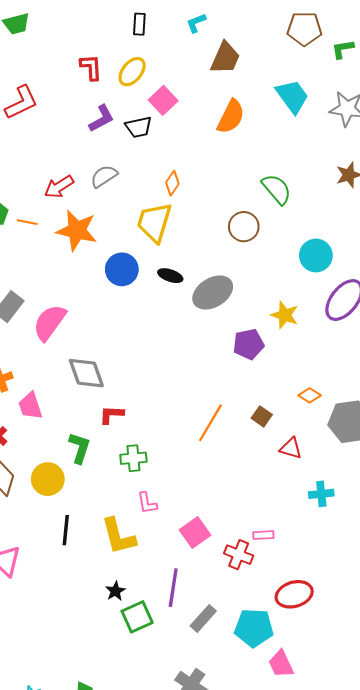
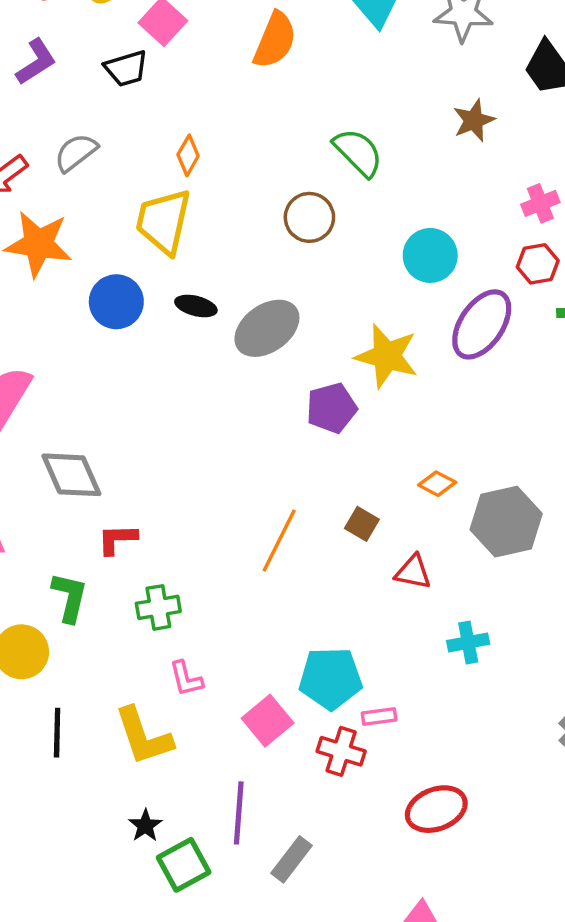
purple L-shape: (102, 119) -> (36, 62), moved
yellow star: (285, 315) -> (387, 356), size x1.4
cyan pentagon: (254, 628) -> (331, 678), moved

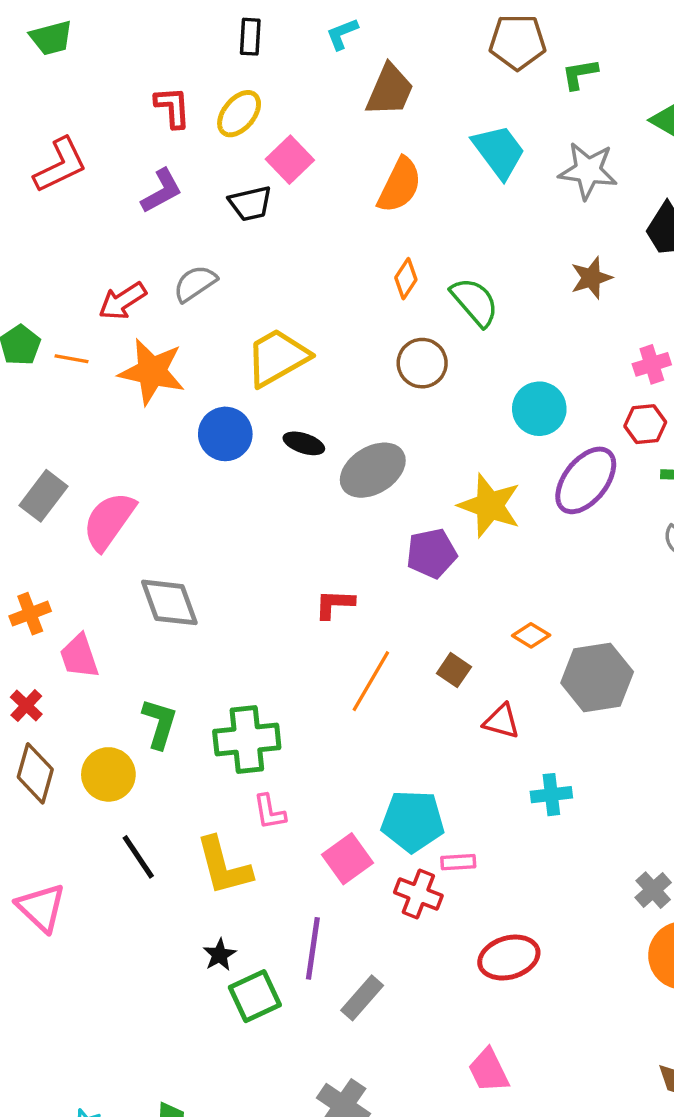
orange diamond: (188, 155) -> (406, 279), moved
yellow trapezoid: (164, 221) -> (277, 357), turned 44
red L-shape: (117, 539) -> (334, 604), moved
green cross: (158, 607) -> (247, 739), size x1.5
black line: (57, 733) -> (138, 857), turned -39

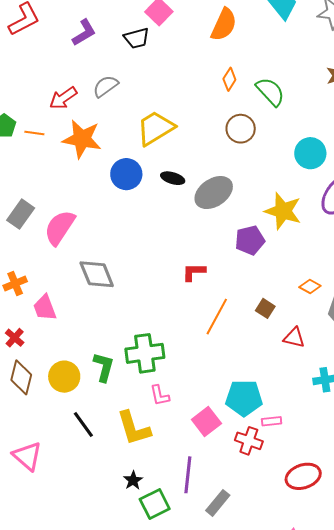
green L-shape: (160, 724) -> (104, 367), moved

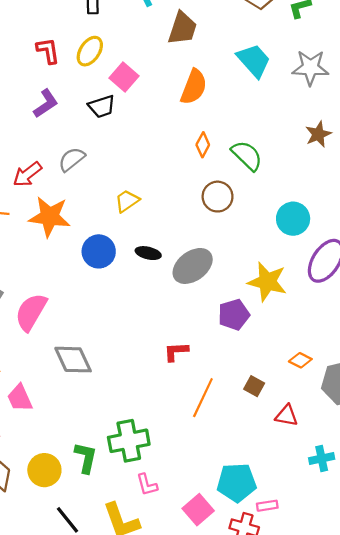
yellow trapezoid: (155, 128) -> (127, 201), size x0.6

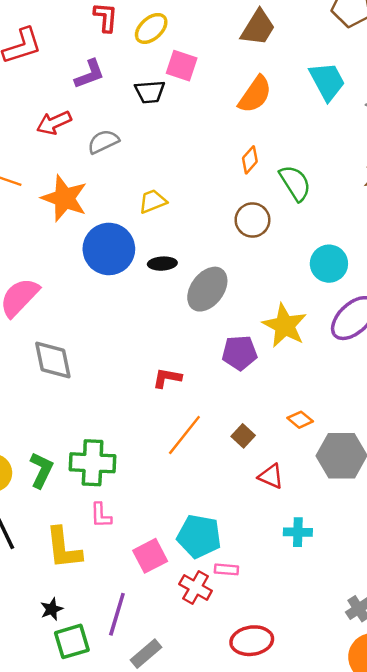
pink square: (124, 77) -> (182, 66), turned -36
red arrow: (27, 174) -> (54, 123), moved
blue circle: (99, 251) -> (109, 249), size x1.4
black ellipse: (148, 253) -> (162, 264), turned -30
gray ellipse: (193, 266) -> (207, 289), turned -30

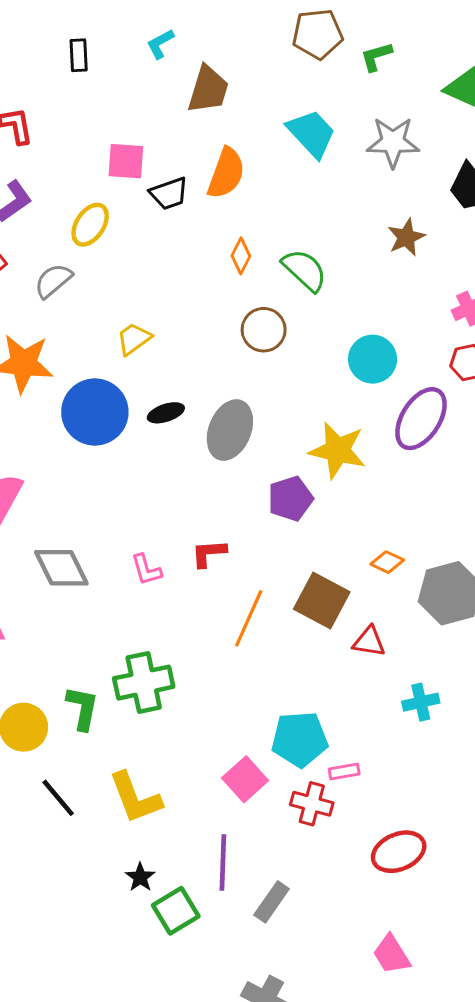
yellow ellipse: (151, 28) -> (90, 225), moved
black trapezoid: (150, 92) -> (169, 194), moved
brown square: (243, 436) -> (322, 601), size x1.8
pink L-shape: (101, 515) -> (146, 570), moved

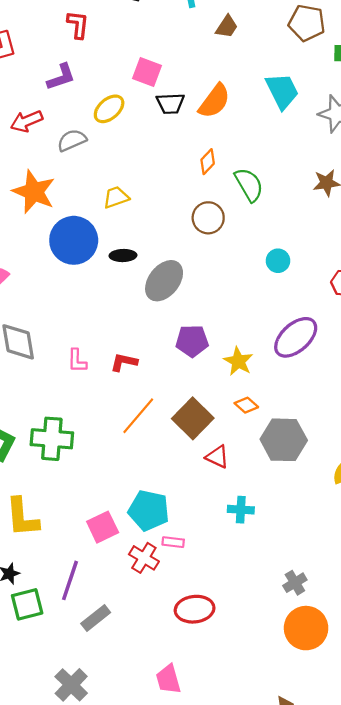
brown trapezoid: (208, 89) -> (227, 27), moved, size x0.7
cyan circle: (373, 359) -> (278, 261), size x0.7
purple ellipse: (421, 419) -> (296, 337), moved
yellow star: (338, 450) -> (238, 361), moved, size x0.7

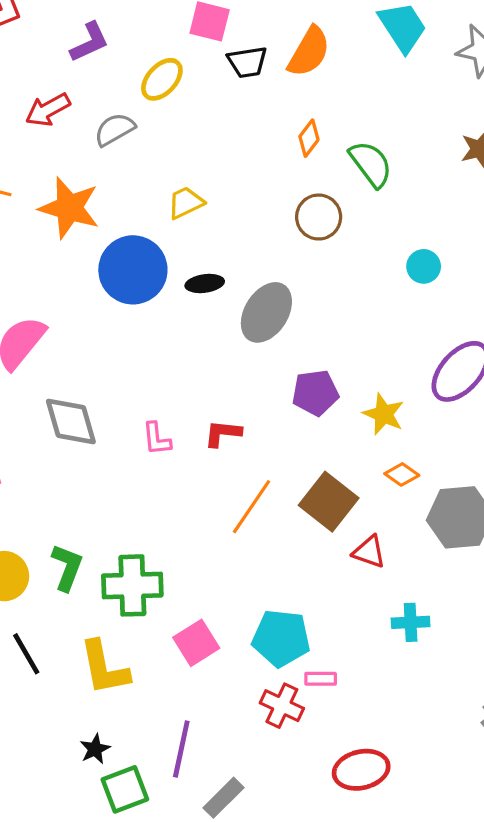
green cross: (52, 439) -> (132, 585), moved
pink square: (103, 527) -> (196, 643), moved

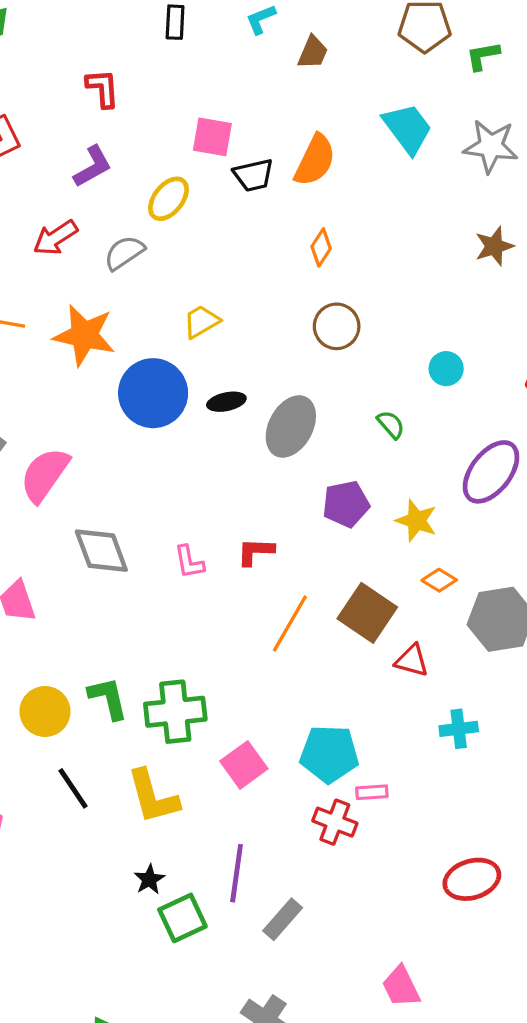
green semicircle: (371, 164) -> (391, 425), moved, size x0.6
green L-shape: (67, 567) -> (108, 698), turned -30
red ellipse: (361, 770) -> (472, 879), moved

